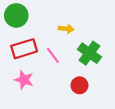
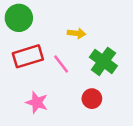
pink star: (24, 80) -> (37, 102), moved

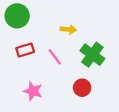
red rectangle: (28, 56) -> (25, 50), size x0.7

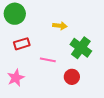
pink line: (55, 57) -> (48, 60), moved, turned -42
pink star: (33, 91) -> (16, 78), moved, turned 30

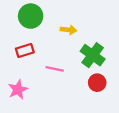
green circle: (15, 14) -> (31, 16), moved
red circle: (72, 77) -> (97, 83), moved

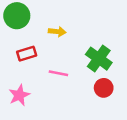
green circle: (31, 16) -> (17, 16), moved
yellow arrow: (68, 30) -> (57, 32), moved

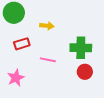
green cross: (99, 59) -> (81, 48), turned -35

